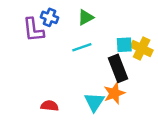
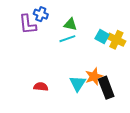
green triangle: (86, 17) -> (70, 24), moved, turned 40
cyan square: (124, 45) -> (102, 37), turned 32
black rectangle: (118, 68) -> (106, 88), moved

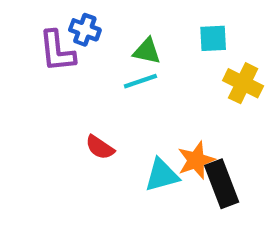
cyan square: (102, 37) -> (213, 38), moved, turned -32
cyan triangle: (78, 84) -> (162, 175), turned 42
red semicircle: (41, 87) -> (100, 147), moved, turned -152

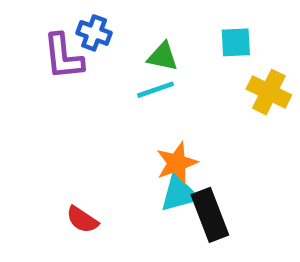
red semicircle: (100, 147) -> (82, 220), moved
orange star: (196, 160) -> (177, 163), moved
black rectangle: (222, 184) -> (210, 215), moved

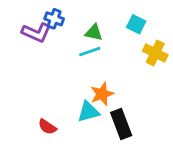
cyan square: (236, 42) -> (136, 24), turned 30
purple L-shape: (63, 57) -> (36, 32), turned -60
cyan triangle: (179, 194) -> (88, 112), moved

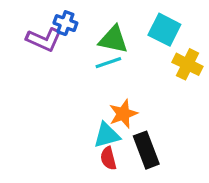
cyan square: (136, 24) -> (164, 30), size x1.4
green triangle: (94, 32) -> (113, 40), size x1.4
red semicircle: (47, 127) -> (108, 158), moved, turned 42

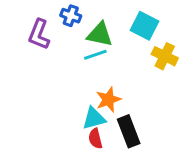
blue cross: (65, 23) -> (71, 16), moved
purple L-shape: (44, 40) -> (39, 34), turned 88

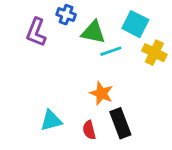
cyan line: (95, 55) -> (111, 51), moved
orange star: (108, 100) -> (101, 93), turned -30
cyan triangle: (94, 118) -> (51, 121), moved

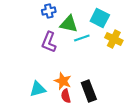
blue cross: (66, 15) -> (49, 11), turned -32
purple L-shape: (36, 32) -> (49, 42), moved
orange star: (101, 93) -> (63, 81), moved

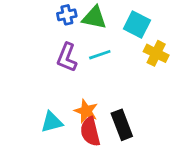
green triangle: (69, 24) -> (94, 18), moved
cyan line: (82, 38) -> (100, 55), moved
red semicircle: (66, 96) -> (90, 132), size x1.5

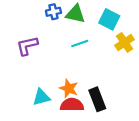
yellow cross: (156, 53) -> (125, 42), turned 30
purple L-shape: (67, 57) -> (27, 46), moved, turned 55
red semicircle: (90, 132) -> (72, 105), turned 105

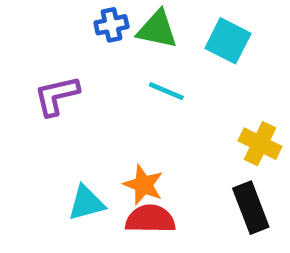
yellow cross: (125, 42) -> (260, 144), moved, turned -30
cyan line: (80, 44) -> (166, 91), turned 42
black rectangle: (97, 99) -> (251, 208), moved

